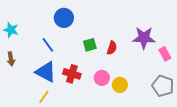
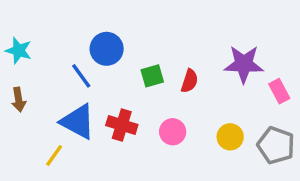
blue circle: (64, 18) -> (107, 49), moved
yellow circle: (120, 85) -> (230, 137), moved
yellow line: (44, 97) -> (54, 155), moved

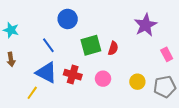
blue circle: (107, 49) -> (68, 19), moved
purple star: (244, 64) -> (145, 25), moved, turned -30
green square: (152, 76) -> (91, 45), size x1.5
gray pentagon: (276, 145) -> (165, 87), turned -30

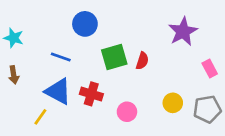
blue line: (48, 45) -> (61, 57), turned -35
pink circle: (103, 79) -> (127, 112), moved

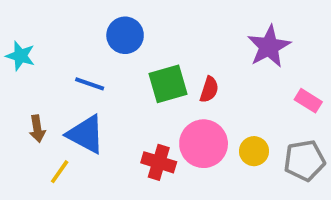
pink rectangle: (210, 68) -> (308, 101), turned -30
brown arrow: (14, 75) -> (37, 129), moved
red cross: (91, 94) -> (159, 162), moved
pink circle: (127, 112) -> (204, 144), moved, size x1.6

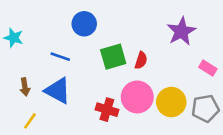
yellow circle: (254, 151) -> (171, 102), size x1.5
yellow line: (60, 172) -> (30, 121), moved

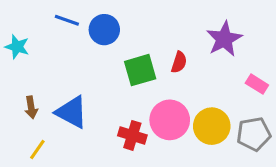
blue line: (60, 57) -> (67, 20), moved
red semicircle: (141, 60) -> (179, 62), moved

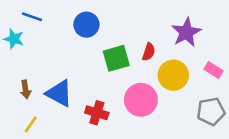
blue line: (67, 20) -> (32, 17), moved
yellow circle: (212, 126) -> (173, 75), moved
red cross: (132, 135) -> (97, 113), moved

